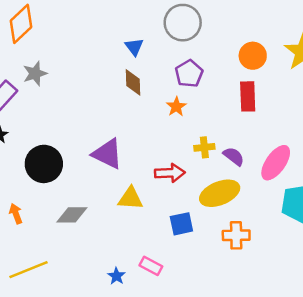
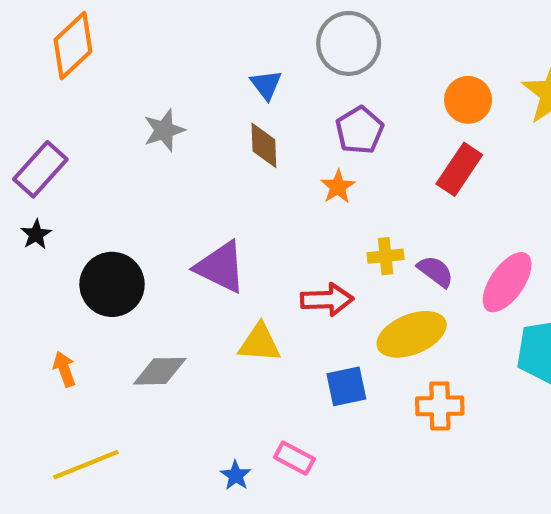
gray star: (35, 74) -> (164, 130), moved
red rectangle: (248, 96) -> (459, 169), turned 36

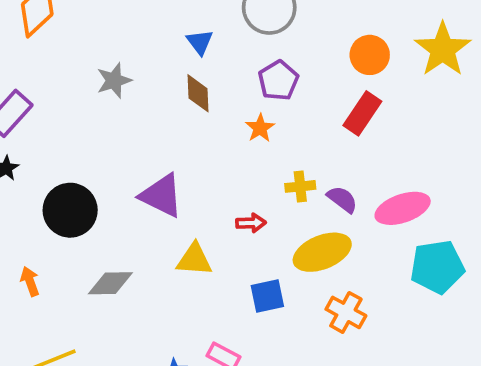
pink ellipse: (507, 282) -> (403, 208), turned 36
red arrow: (327, 300) -> (251, 223), size x0.7
orange cross: (440, 406) -> (346, 312), turned 30

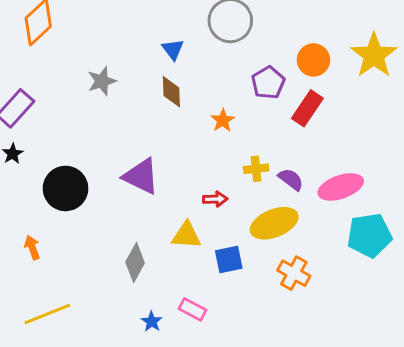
purple pentagon: (278, 80) -> (268, 83), moved
yellow triangle: (194, 259) -> (186, 235), moved
gray diamond: (110, 283) -> (135, 263), moved, turned -60

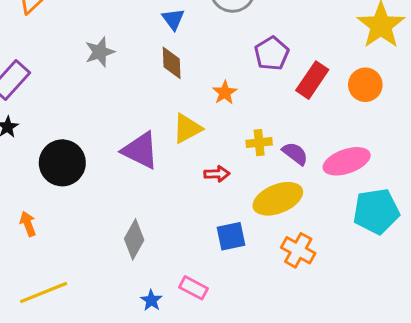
orange circle: (313, 60) -> (365, 85), moved
yellow triangle: (186, 235) -> (187, 128), moved, turned -32

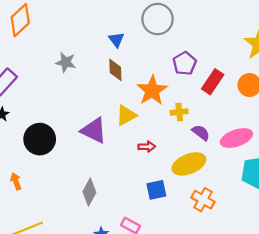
gray star: (100, 52) -> (66, 62), turned 30
orange star: (225, 93) -> (152, 90), size x1.8
yellow cross: (259, 143) -> (179, 112), moved

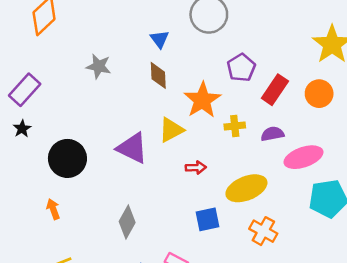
purple semicircle: (201, 133) -> (272, 134), moved, turned -48
orange arrow: (16, 181) -> (53, 209), moved

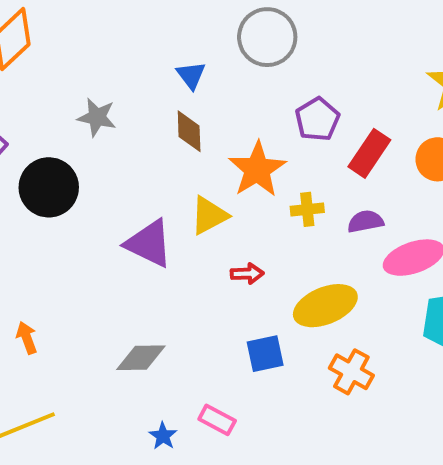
black circle: (67, 158) -> (49, 187), moved
gray diamond: (127, 222) -> (141, 358), turned 60

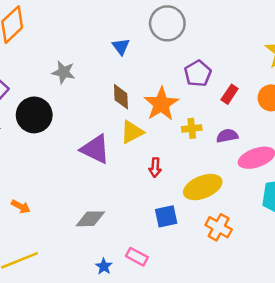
brown diamond: (189, 131) -> (121, 97), moved
red rectangle: (369, 153) -> (230, 94), size x0.7
red arrow: (247, 274) -> (155, 167), turned 96
orange arrow: (27, 338) -> (21, 207), turned 138

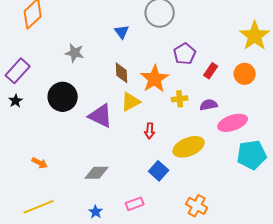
black circle: (34, 115) -> (63, 97), moved
blue square: (166, 216) -> (159, 171), turned -36
orange cross: (219, 227) -> (197, 206), moved
pink rectangle: (137, 257) -> (135, 204), turned -48
blue star: (104, 266) -> (96, 212), moved

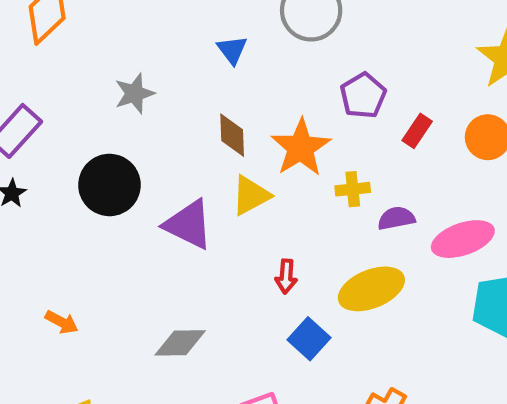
gray star: (75, 53) -> (134, 94), turned -30
purple semicircle: (209, 105) -> (396, 218), moved
red arrow: (150, 131) -> (286, 276), moved

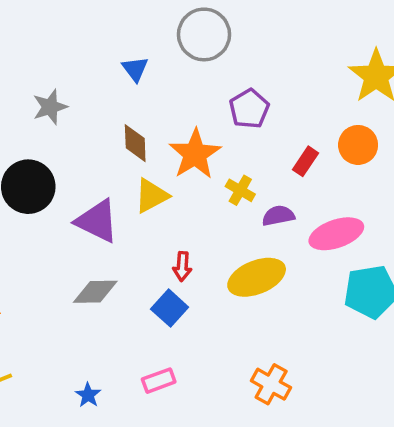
red rectangle: (417, 131) -> (305, 161), moved
yellow cross: (353, 189) -> (240, 190), turned 36
blue square: (309, 339) -> (170, 308), moved
gray diamond: (180, 343) -> (95, 292), moved

